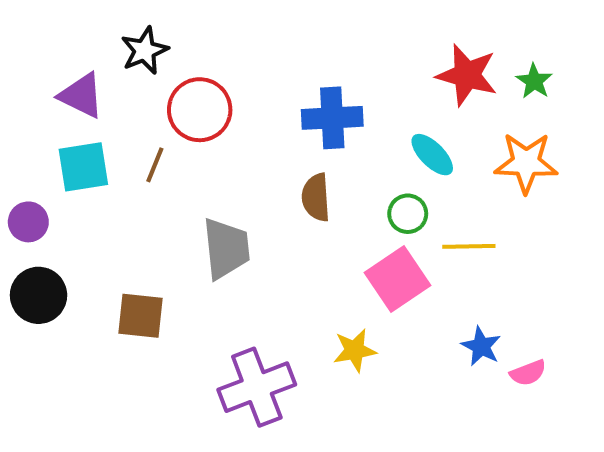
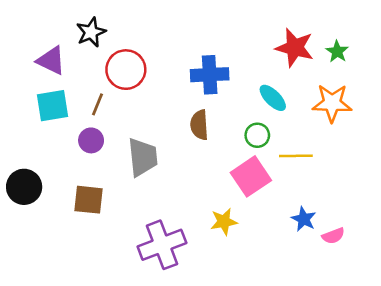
purple circle: (28, 222) -> (91, 140), moved

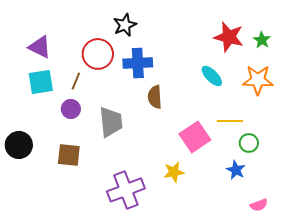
black star: (91, 32) -> (125, 25), moved
blue cross: (210, 75) -> (138, 63), moved
green circle: (257, 135) -> (249, 143), moved
pink semicircle: (333, 236) -> (259, 205), moved

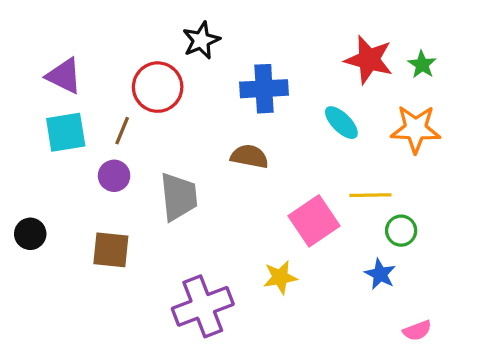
blue cross: (138, 63) -> (264, 89), moved
brown semicircle: (155, 97) -> (250, 156), turned 105
black circle: (19, 145) -> (30, 234), size x0.7

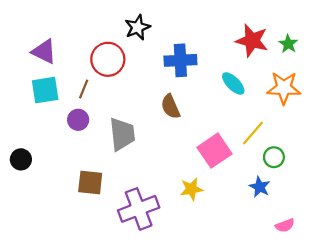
brown semicircle: (250, 156) -> (171, 107), turned -125
yellow line: (370, 195) -> (253, 133), turned -48
brown square: (111, 250) -> (90, 182), moved

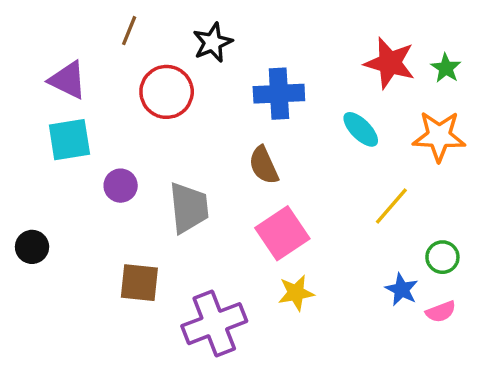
brown line: (84, 89) -> (129, 31), moved
pink square: (215, 151) -> (282, 233), moved
green circle: (274, 157) -> (442, 257), moved
pink semicircle: (285, 225) -> (441, 312), moved

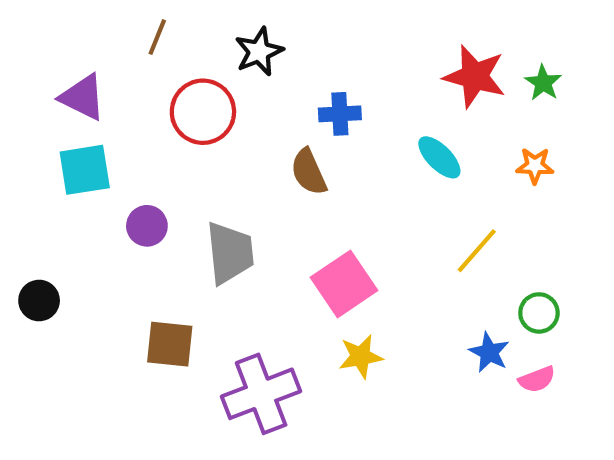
blue cross: (279, 94) -> (340, 114), size x0.7
orange star: (439, 136) -> (535, 166), size x0.6
brown semicircle: (264, 165) -> (309, 172), moved

